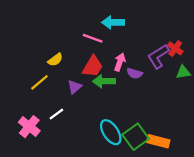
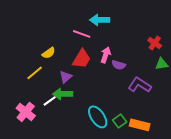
purple L-shape: (158, 56) -> (140, 85), moved, turned 65
green arrow: (104, 81) -> (63, 94), moved
green square: (136, 137) -> (120, 121), size x0.6

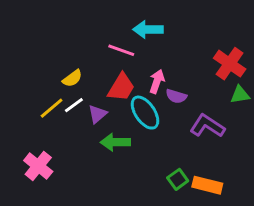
red cross: (155, 43) -> (230, 64), size x1.5
green arrow: (63, 94) -> (115, 142), moved
white line: (50, 101) -> (74, 105), moved
cyan ellipse: (98, 117) -> (145, 113), moved

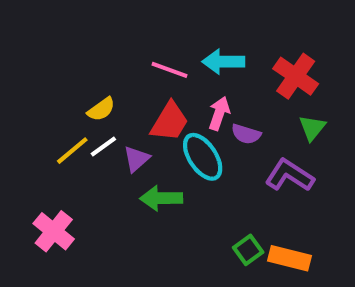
cyan arrow: (148, 29) -> (223, 62), moved
red cross: (230, 64) -> (296, 76), moved
green triangle: (240, 95) -> (312, 128), moved, turned -42

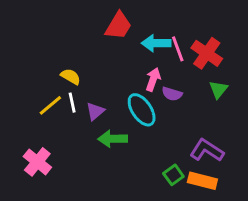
pink line: (170, 70) -> (178, 49), moved, turned 50
yellow semicircle: (101, 109) -> (71, 77), turned -114
red trapezoid: (170, 122) -> (118, 26), moved
white line: (103, 146) -> (72, 103), turned -66
purple L-shape: (289, 175) -> (207, 150), moved

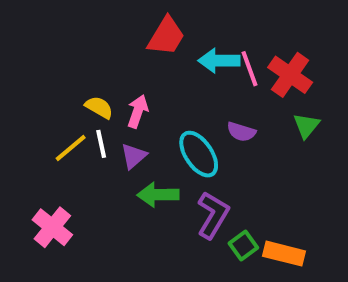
pink arrow: (153, 79) -> (138, 111), moved
purple L-shape: (207, 150) -> (213, 215), moved, turned 88

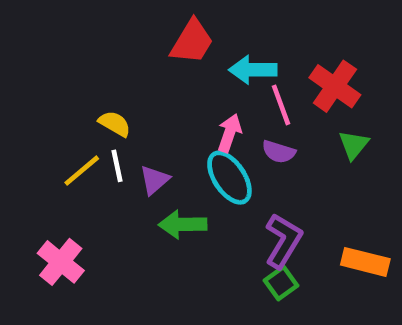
pink line: (249, 69) -> (281, 105), moved
pink arrow: (138, 111) -> (229, 133), moved
purple L-shape: (213, 215) -> (283, 241), moved
orange rectangle: (284, 254) -> (365, 262), moved

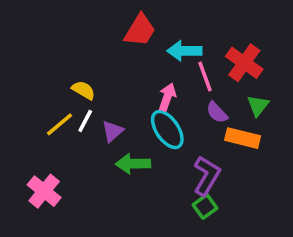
purple semicircle: (279, 152) -> (217, 112), moved, turned 30
white line: (117, 166) -> (85, 121), turned 40
orange rectangle: (365, 262) -> (243, 138), moved

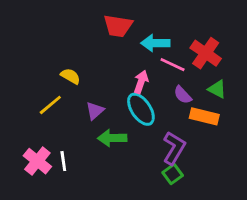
red trapezoid: (140, 30) -> (118, 26), turned 68
pink line: (205, 76) -> (173, 65), turned -45
green triangle: (258, 106) -> (217, 89), turned -42
white line: (85, 121) -> (63, 161), moved, turned -36

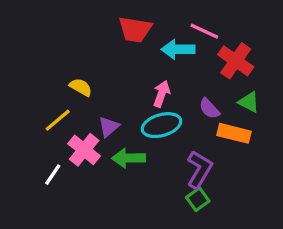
pink line: (173, 65) -> (204, 31), moved
cyan ellipse: (141, 109) -> (162, 125), turned -72
pink cross: (37, 161) -> (84, 150), moved
white line: (63, 161) -> (53, 175), moved, turned 42

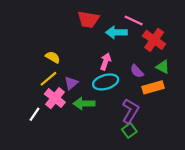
yellow line: (58, 120) -> (48, 79), moved
orange rectangle: (234, 133) -> (153, 87), turned -30

